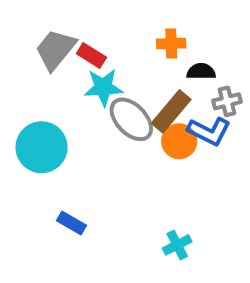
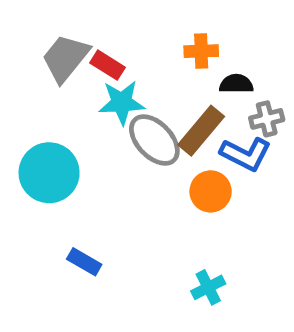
orange circle: (179, 141) -> (211, 191), moved

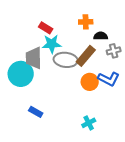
gray trapezoid: (65, 58) -> (34, 58), moved, turned -40
gray ellipse: (154, 140) -> (66, 60), turned -40
blue L-shape: (246, 154) -> (109, 79), moved

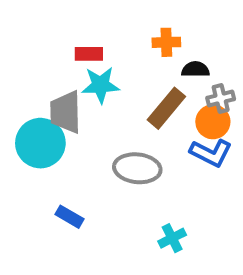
red rectangle: (46, 28) -> (89, 54), turned -32
gray ellipse: (66, 60) -> (137, 168), moved
orange circle: (90, 82) -> (213, 122), moved

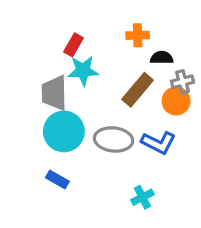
red rectangle: (89, 54) -> (73, 45), turned -60
cyan circle: (40, 143) -> (64, 131), moved
blue L-shape: (211, 153) -> (158, 143), moved

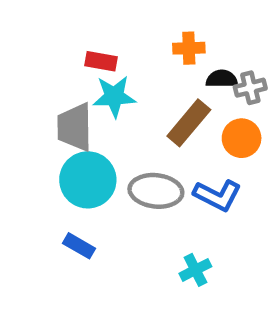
red rectangle: (73, 45) -> (101, 61), turned 70
gray cross: (182, 82) -> (250, 88), moved

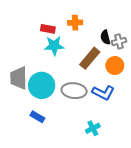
orange cross: (189, 48) -> (75, 23), moved
black semicircle: (222, 79) -> (105, 37), turned -104
gray trapezoid: (75, 127) -> (19, 78), moved

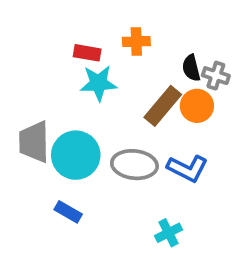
gray cross: (119, 41) -> (216, 76), turned 32
orange circle: (115, 66) -> (197, 106), moved

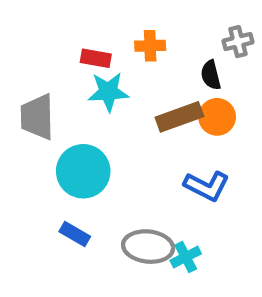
gray cross: (216, 76) -> (238, 42), moved, turned -32
brown rectangle: (163, 106) -> (179, 117), turned 30
gray trapezoid: (34, 142) -> (37, 117), moved
gray ellipse: (134, 165) -> (148, 247), moved

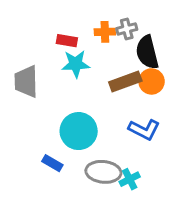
gray cross: (238, 42) -> (127, 29), moved
black semicircle: (211, 75) -> (147, 52), size x1.6
cyan circle: (83, 171) -> (79, 131), moved

